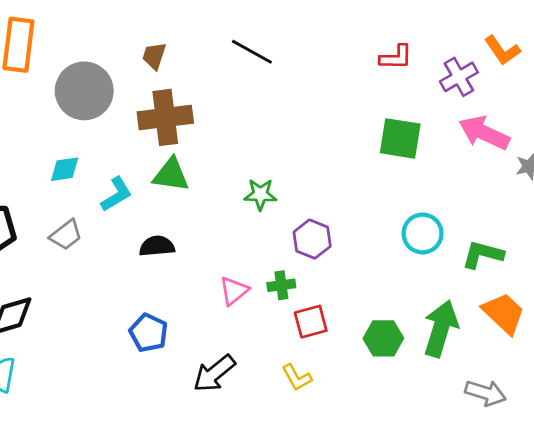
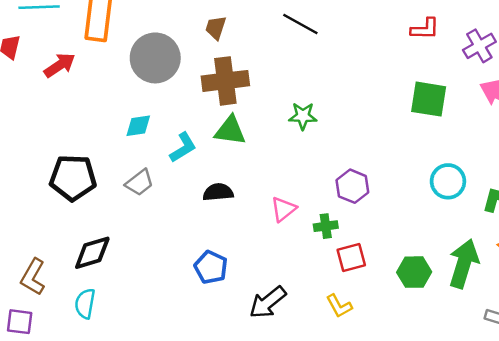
green star: (260, 194) -> (303, 116), moved
pink triangle: (234, 291) -> (283, 209), moved

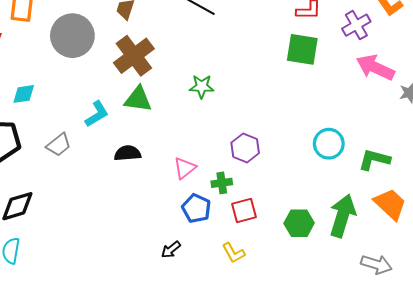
brown cross: (225, 81) -> (134, 56), turned -30
green square: (429, 99) -> (302, 49), moved
cyan diamond: (138, 126) -> (24, 94), moved
blue pentagon: (211, 267) -> (196, 208), moved
black arrow: (268, 302) -> (171, 250), size x0.6

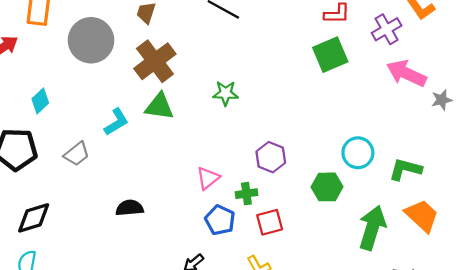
green square: (302, 49) -> (330, 55), turned -32
cyan diamond: (24, 94) -> (40, 101), turned -35
black semicircle: (127, 153) -> (130, 208), moved
green hexagon: (299, 223) -> (327, 187), moved

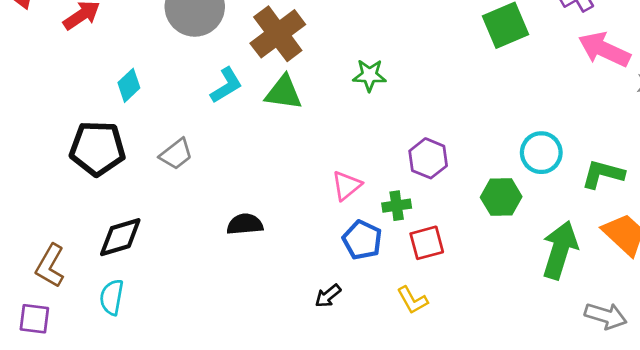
cyan L-shape: (116, 122) -> (226, 85), moved

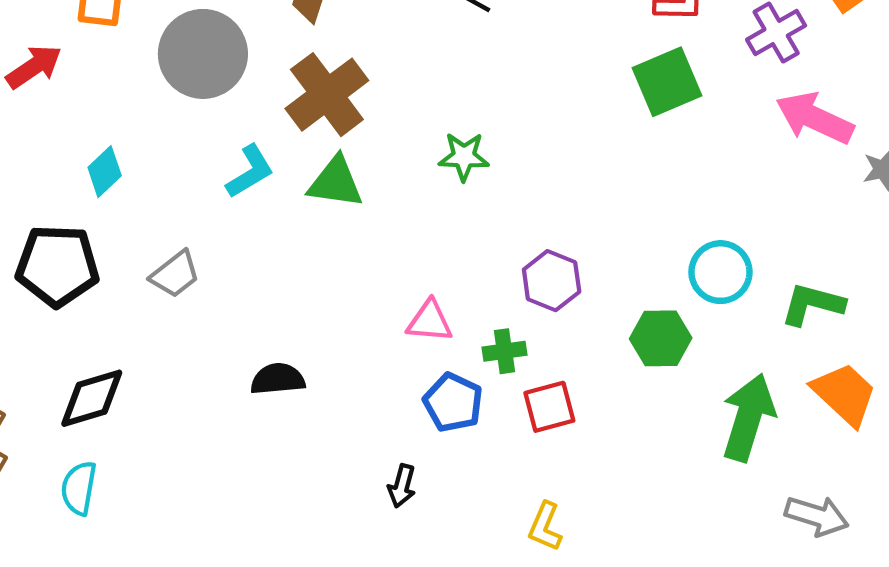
pink triangle: (347, 186) -> (430, 321), turned 44
black arrow: (328, 296) -> (402, 486), turned -36
yellow L-shape: (412, 300) -> (545, 527), moved, turned 52

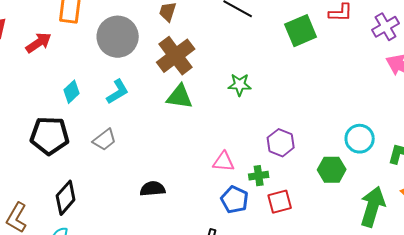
green square: (667, 82) -> (301, 31), moved
cyan L-shape: (250, 172) -> (118, 92), moved
black diamond: (92, 398) -> (66, 198), turned -32

